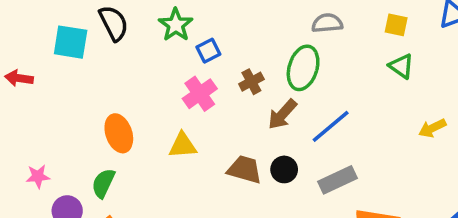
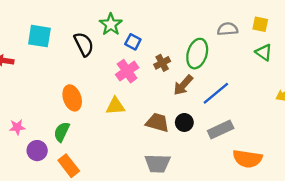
black semicircle: (114, 23) -> (84, 44), moved
gray semicircle: (327, 23) -> (228, 29), moved
blue square: (208, 51) -> (133, 42), turned -35

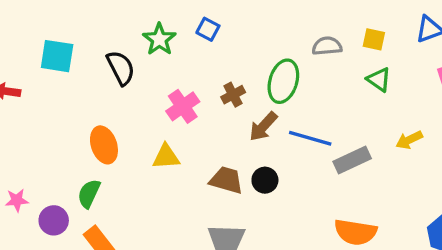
blue square: (133, 42) -> (208, 29), moved
blue line: (216, 93) -> (310, 138), turned 56
pink star: (17, 127) -> (17, 200), moved
gray rectangle: (221, 129) -> (352, 160), moved

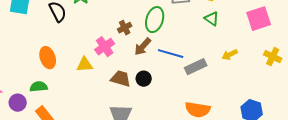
pink cross: (183, 106) -> (105, 47), moved
green semicircle: (89, 194) -> (39, 87), turned 60

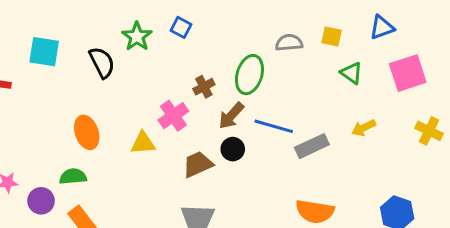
green triangle: (212, 19) -> (351, 73), moved
brown trapezoid: (121, 79) -> (198, 164), turned -40
black circle: (144, 79) -> (233, 149), moved

